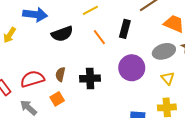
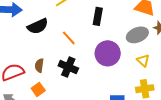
orange line: (99, 37) -> (69, 38), moved
black cross: (90, 78) -> (68, 67), turned 30

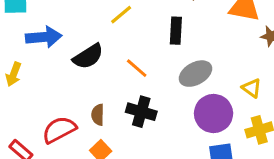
gray ellipse: (137, 35) -> (196, 74), moved
purple circle: (108, 53) -> (214, 113), moved

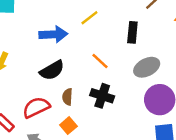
blue arrow: (44, 37) -> (53, 34), moved
black semicircle: (88, 56) -> (52, 70), moved

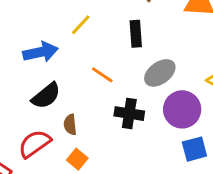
black cross: (102, 96) -> (129, 114), moved

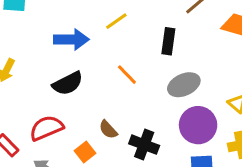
black cross: (129, 114) -> (144, 145), moved
brown semicircle: (70, 125) -> (108, 130), moved, turned -48

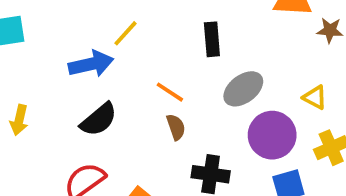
yellow line: (116, 21) -> (126, 33), moved
brown semicircle: (108, 130) -> (176, 127), moved, turned -144

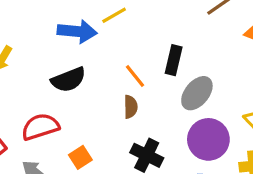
black rectangle: (212, 39) -> (174, 60), moved
gray ellipse: (243, 89) -> (197, 93), turned -32

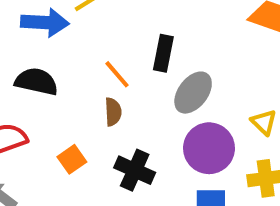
black semicircle: (68, 80) -> (36, 82), turned -144
orange square: (80, 157) -> (72, 159), moved

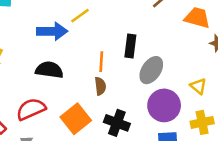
orange line: (117, 74) -> (101, 62), turned 48
orange square: (72, 159) -> (76, 119), size x1.6

